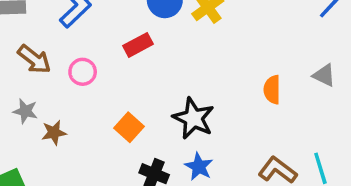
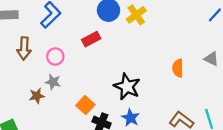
brown arrow: (34, 59) -> (24, 48), turned 55
gray star: (25, 111) -> (53, 82), moved
orange square: (129, 127) -> (85, 105), moved

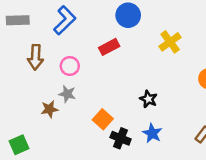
yellow cross: (136, 15) -> (170, 42), moved
black star: (127, 87) -> (148, 99), size x0.6

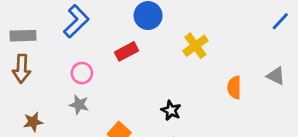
gray rectangle: (18, 20) -> (23, 36), moved
brown arrow: (36, 57) -> (22, 69), moved
brown star: (49, 109) -> (33, 122), moved

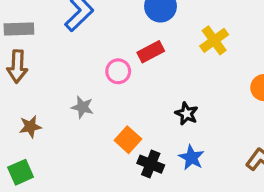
red rectangle: (126, 51) -> (151, 52), moved
pink circle: (82, 73) -> (118, 71), moved

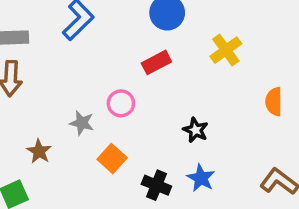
pink circle: (118, 71) -> (121, 103), moved
brown star: (30, 127) -> (39, 151), moved, turned -30
orange square: (128, 140) -> (112, 159), moved

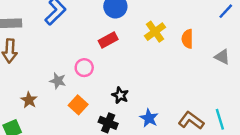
orange semicircle: (274, 102) -> (187, 39), moved
black star: (196, 130) -> (120, 95), moved
blue star: (201, 178) -> (149, 118), moved

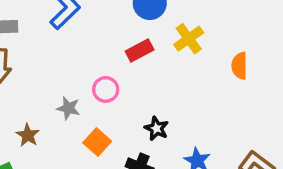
yellow cross: (155, 32) -> (189, 39), moved
orange semicircle: (187, 39) -> (240, 66), moved

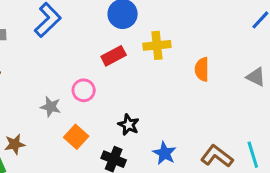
yellow cross: (189, 39) -> (157, 45), turned 30
brown star: (28, 135) -> (15, 144), moved, turned 30

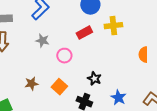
orange semicircle: (202, 69) -> (143, 55), moved
gray star: (51, 107) -> (42, 41), moved
brown star: (15, 144) -> (31, 84), moved

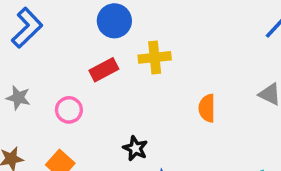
gray star: (42, 41) -> (18, 98), moved
black star: (94, 79) -> (135, 148), moved

